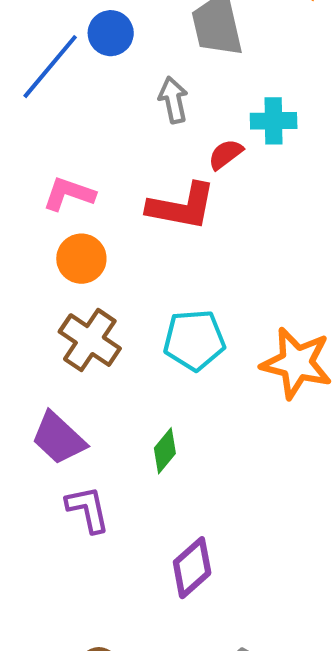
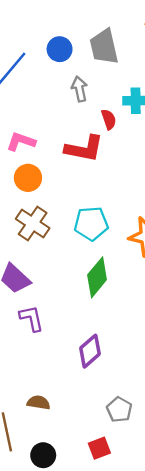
blue circle: (111, 33) -> (60, 49), moved
red semicircle: (226, 154) -> (109, 119), turned 108
green diamond: (165, 451) -> (97, 277), moved, size x1.6

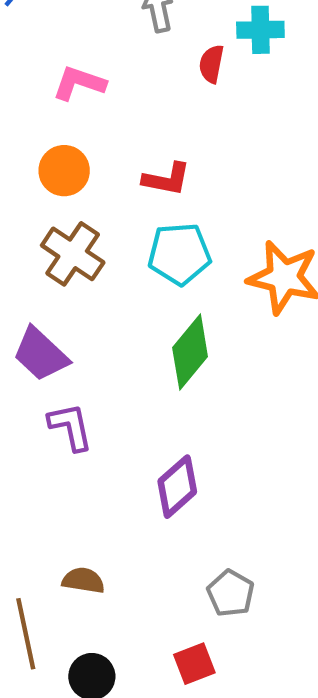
red semicircle: (109, 119) -> (211, 64), turned -150
pink L-shape: (21, 142) -> (79, 83), moved
red L-shape: (84, 149) -> (167, 179), moved, size x0.7

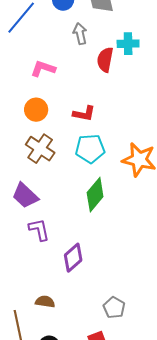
red semicircle: (211, 64) -> (105, 60), size x1.4
purple diamond: (177, 487) -> (73, 258), moved

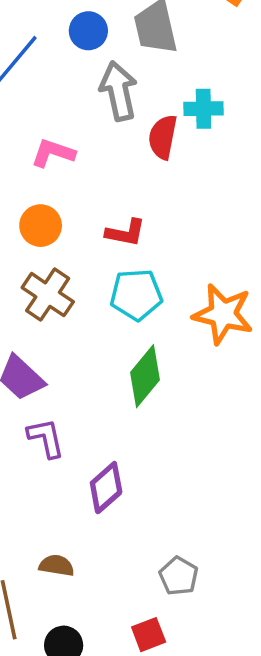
gray arrow: (80, 34) -> (118, 91), size x1.5

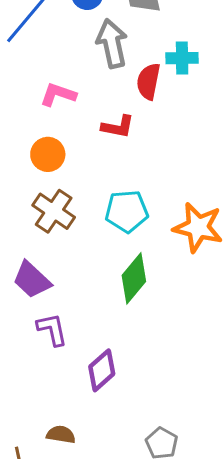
red L-shape: (126, 233) -> (118, 127), moved

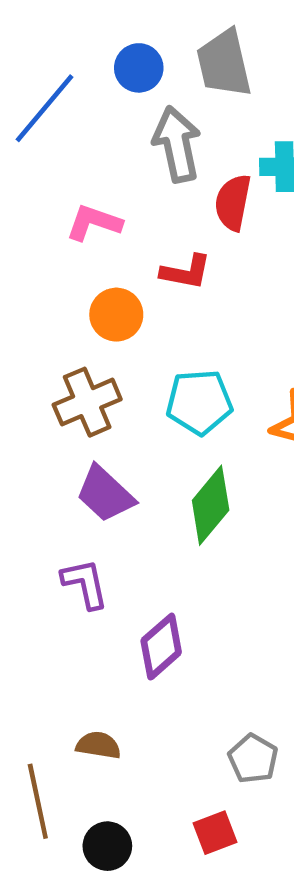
orange circle: (48, 154) -> (116, 315), moved
brown cross: (54, 211) -> (87, 402), turned 33
purple trapezoid: (32, 280) -> (105, 494), moved

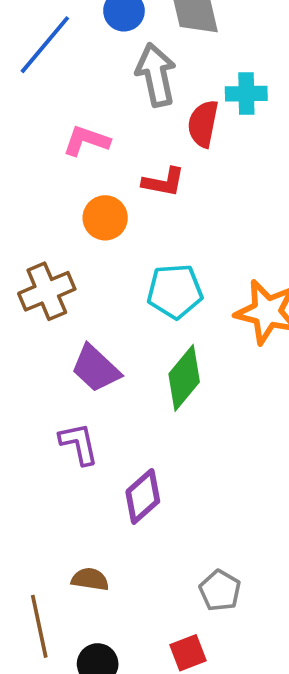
brown cross: (87, 402) -> (47, 291), moved

